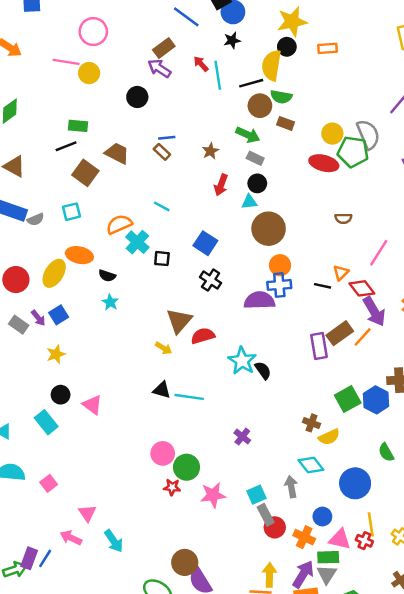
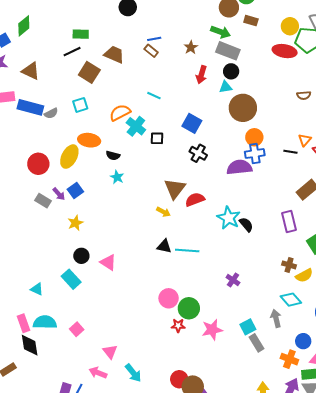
gray rectangle: (255, 158) -> (228, 51), size x1.6
purple rectangle: (319, 346) -> (289, 221), moved
red circle: (275, 527) -> (179, 379), moved

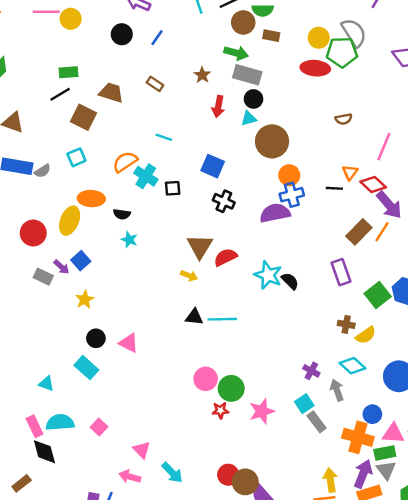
blue line: (154, 39) -> (157, 38), moved, turned -40
purple cross: (233, 280) -> (311, 371), moved
orange cross: (289, 359) -> (358, 437), size x1.4

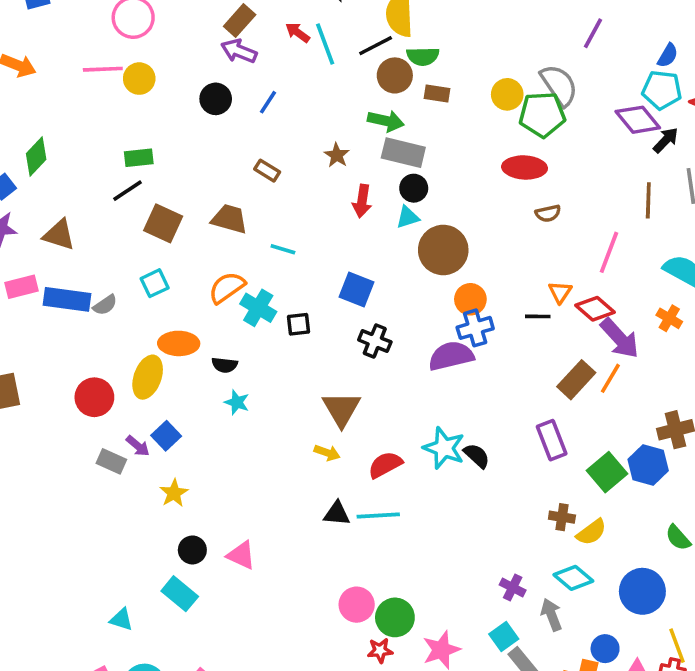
red ellipse: (315, 68) -> (525, 167), moved
brown trapezoid: (111, 93) -> (229, 219), moved
red semicircle: (225, 257) -> (385, 465), moved

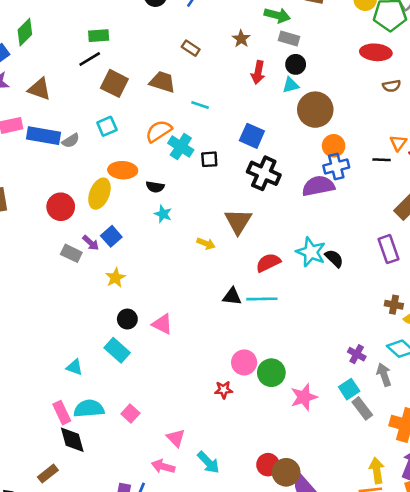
gray rectangle: (403, 153) -> (289, 39), size x0.7
black cross: (375, 341) -> (264, 173), size x1.4
yellow arrow: (327, 453) -> (206, 244), moved
red star: (380, 650) -> (224, 390), moved

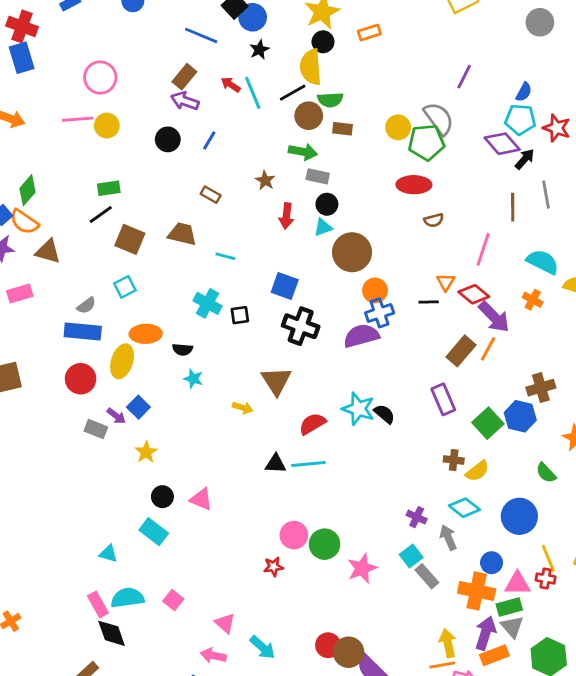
orange semicircle: (159, 131) -> (24, 222), moved, turned -108
blue rectangle: (44, 136) -> (83, 332), moved

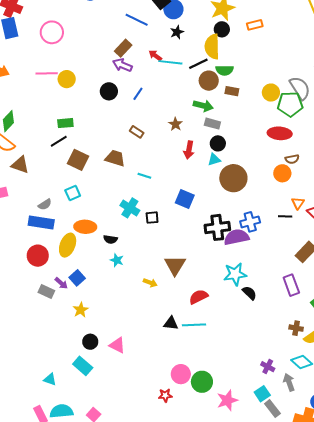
pink circle: (100, 78) -> (52, 32), moved
cyan line: (253, 93) -> (170, 62), turned -65
orange circle: (375, 290) -> (282, 173), moved
black cross: (301, 326) -> (217, 227), moved, turned -30
cyan star: (358, 409) -> (235, 274), moved, turned -30

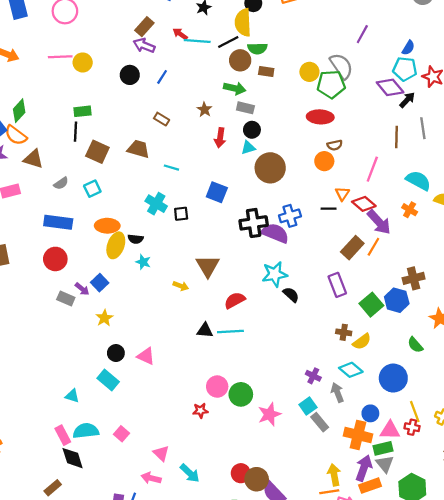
black line: (59, 141) -> (76, 132), turned -54
gray semicircle: (45, 204) -> (61, 183), moved
purple semicircle: (236, 237) -> (275, 233), turned 35
yellow ellipse: (68, 245) -> (116, 245), moved

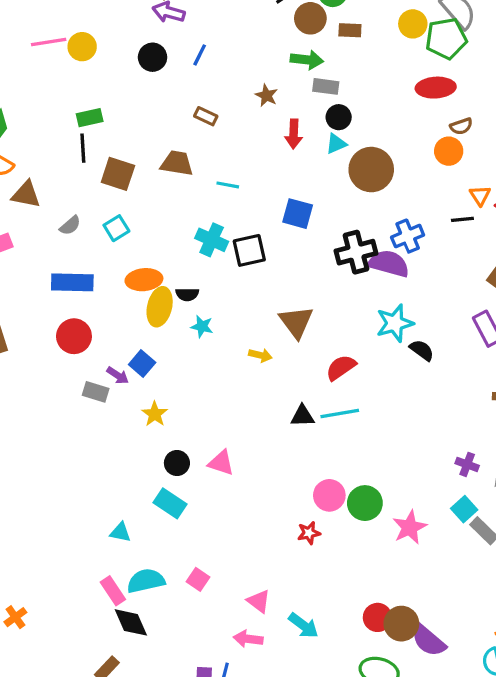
black square: (181, 214) -> (249, 250), size x1.5

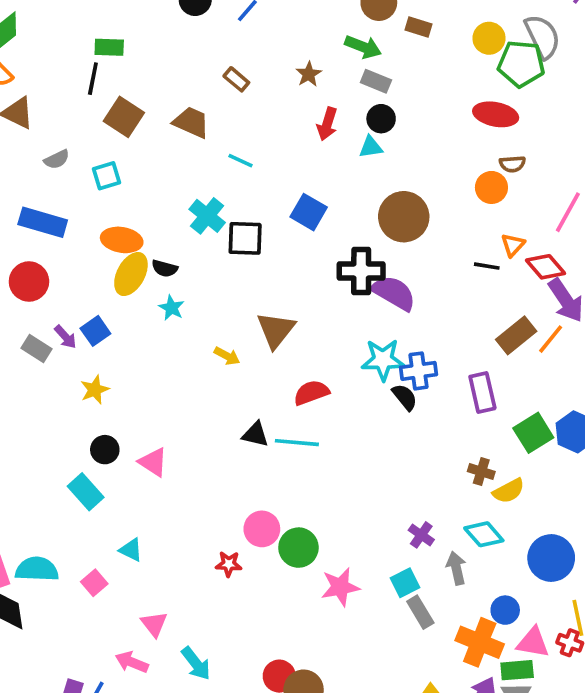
brown circle: (371, 170) -> (404, 217), moved
blue cross: (408, 236) -> (419, 371), moved
cyan triangle: (120, 532) -> (131, 550), moved

